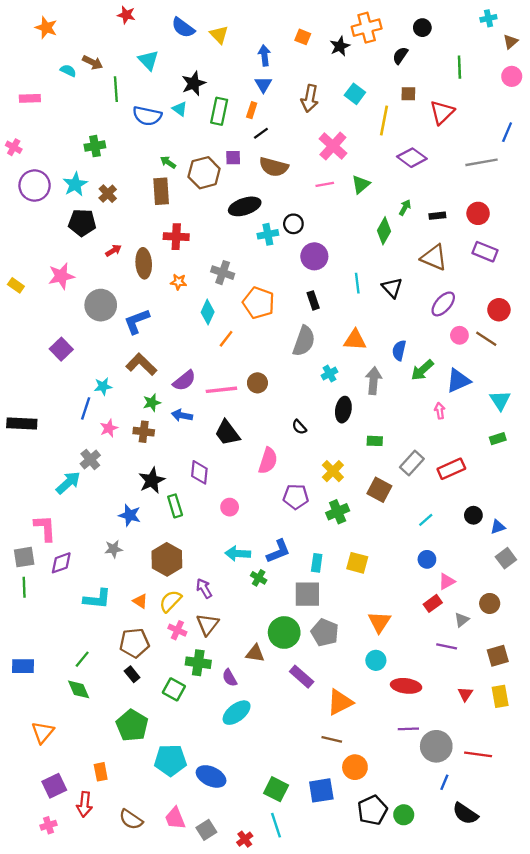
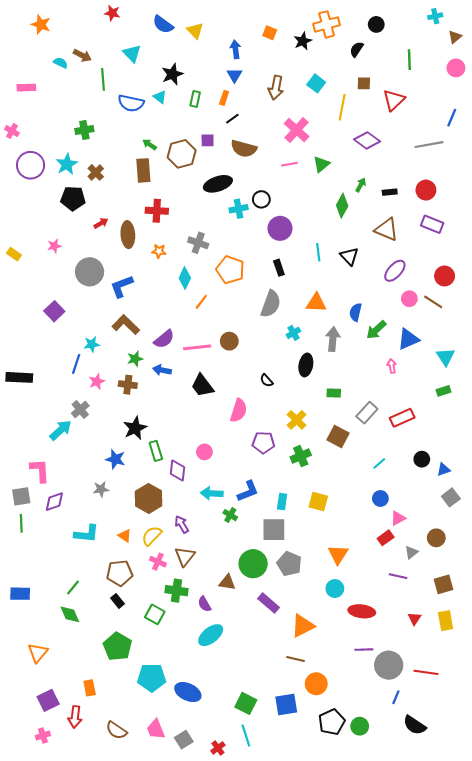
green rectangle: (219, 111) -> (195, 99), size x0.7
pink star: (61, 276) -> (54, 246), size x0.6
purple diamond: (199, 472) -> (178, 471), moved

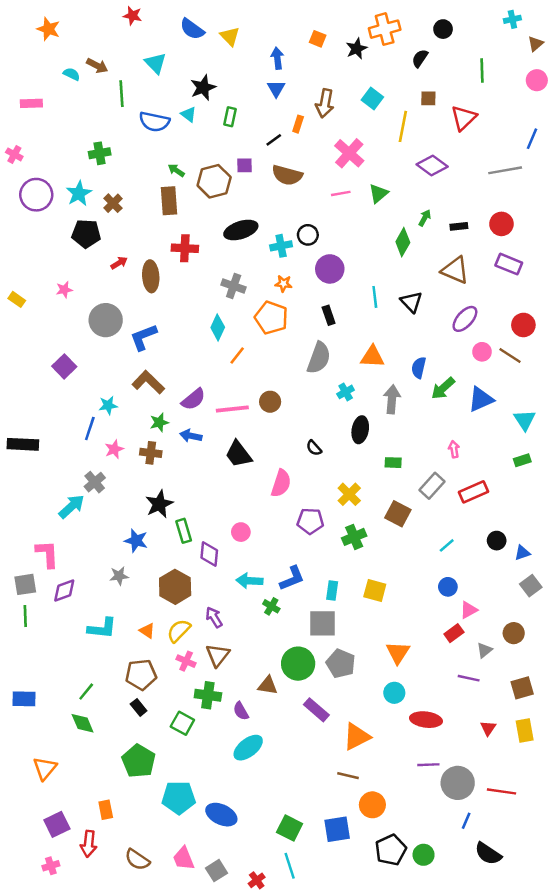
orange rectangle: (224, 98) -> (298, 124), moved
black ellipse: (218, 184) -> (241, 230), moved
orange star: (159, 251) -> (283, 284), moved
pink arrow: (392, 366) -> (454, 449), moved

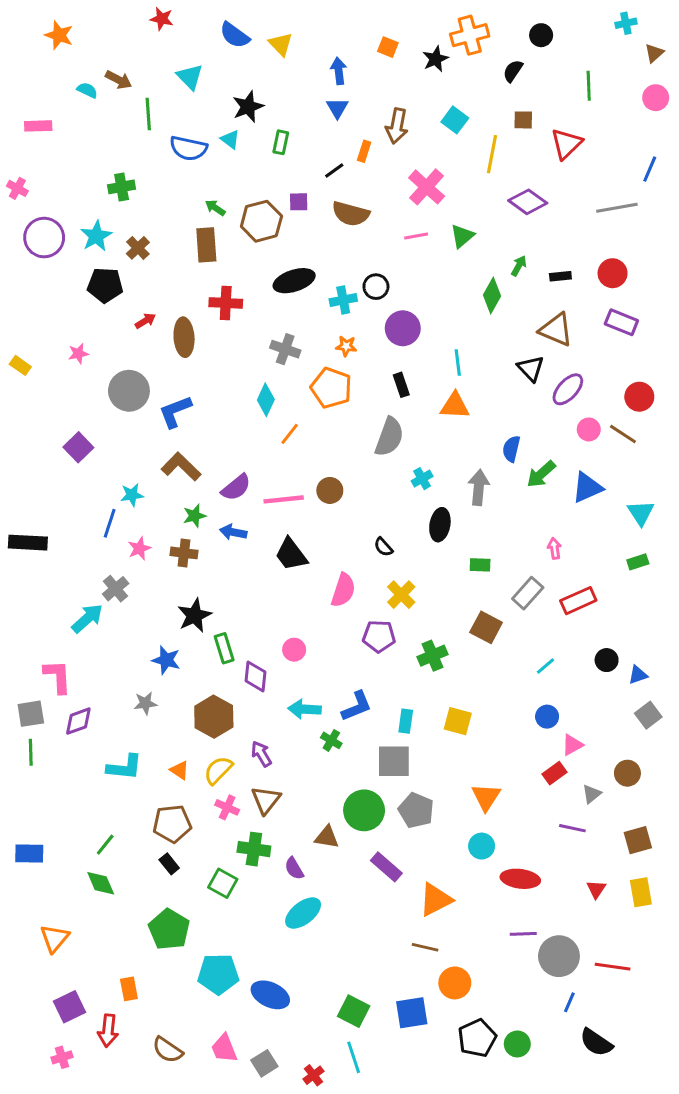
black triangle: (411, 302) -> (531, 368), moved
orange triangle: (372, 357) -> (455, 406), moved
yellow cross: (349, 494) -> (401, 595), moved

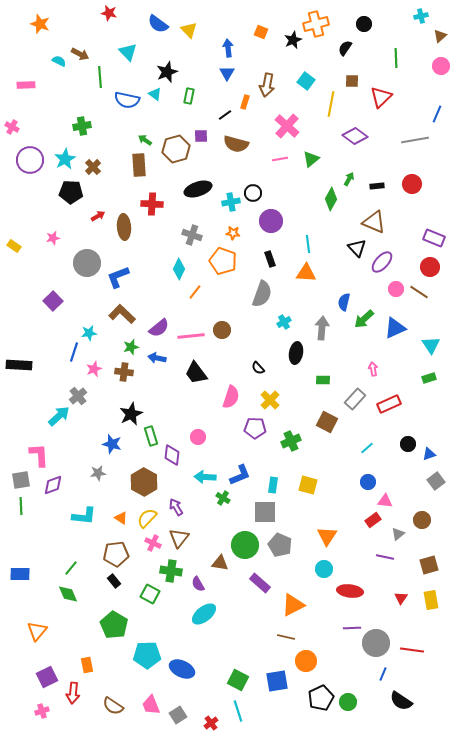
purple rectangle: (621, 322) -> (434, 238), moved
pink triangle: (572, 745) -> (385, 501), turned 35

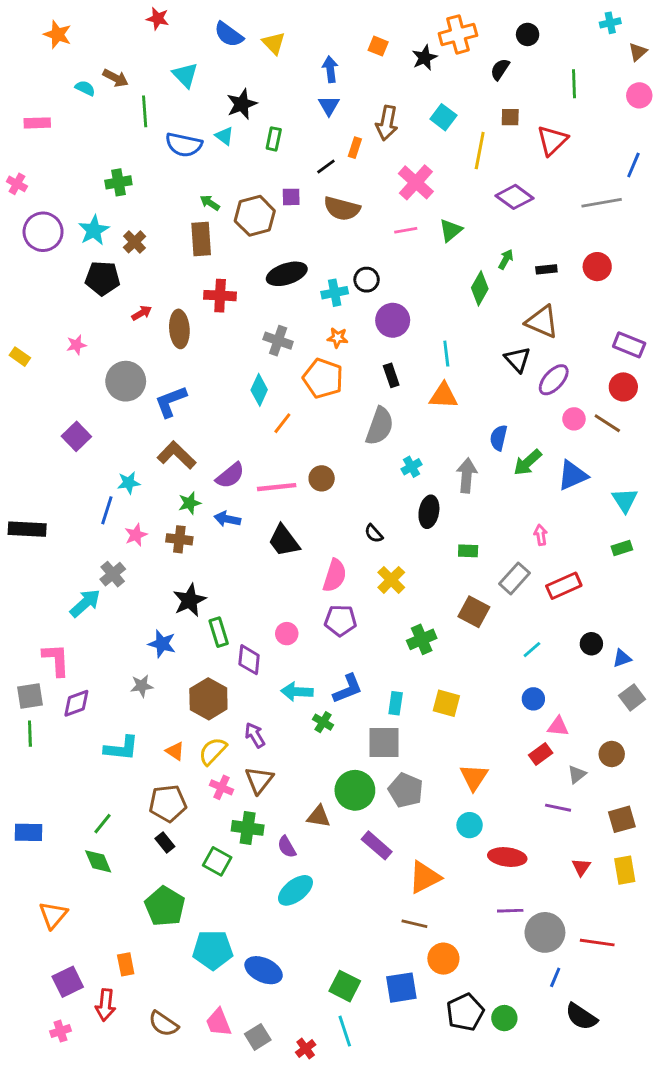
purple pentagon: (255, 428) -> (340, 621), moved

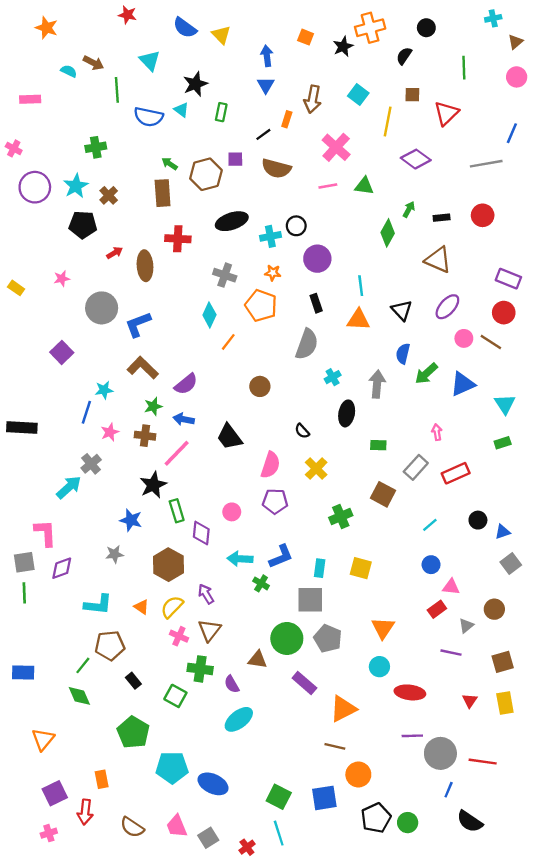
green triangle: (451, 230) -> (364, 186), turned 48
black triangle: (517, 359) -> (402, 310), moved
pink line: (277, 487) -> (177, 453), moved, turned -40
brown pentagon: (168, 803) -> (110, 646), moved

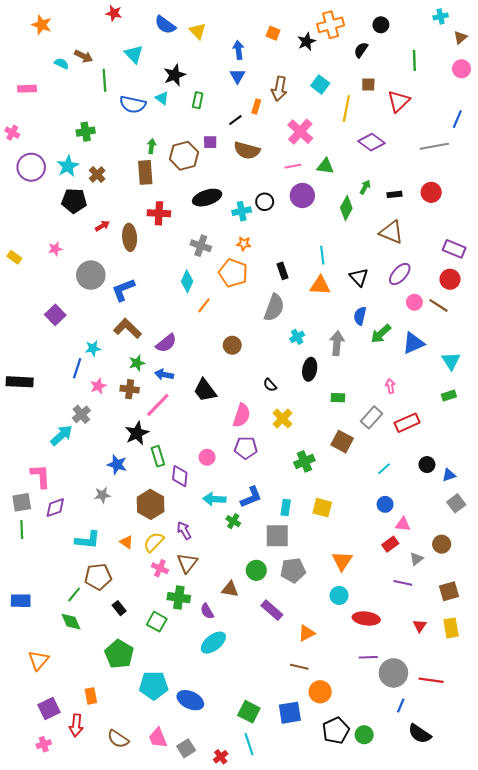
green arrow: (170, 164) -> (152, 146), turned 64
purple circle: (317, 259) -> (302, 195), moved
green circle: (287, 638) -> (256, 570), size x0.7
gray pentagon: (328, 638) -> (293, 570), turned -30
orange triangle: (343, 709) -> (307, 633), size x0.7

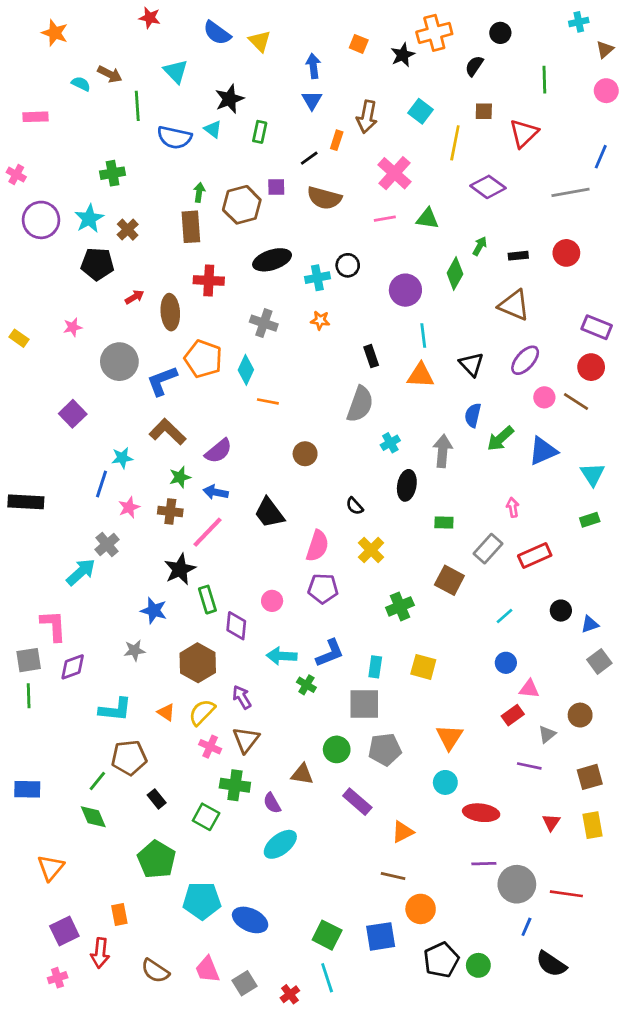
purple circle: (302, 195) -> (405, 290), moved
orange pentagon: (233, 273) -> (203, 359), moved
orange line: (204, 305) -> (268, 401), turned 63

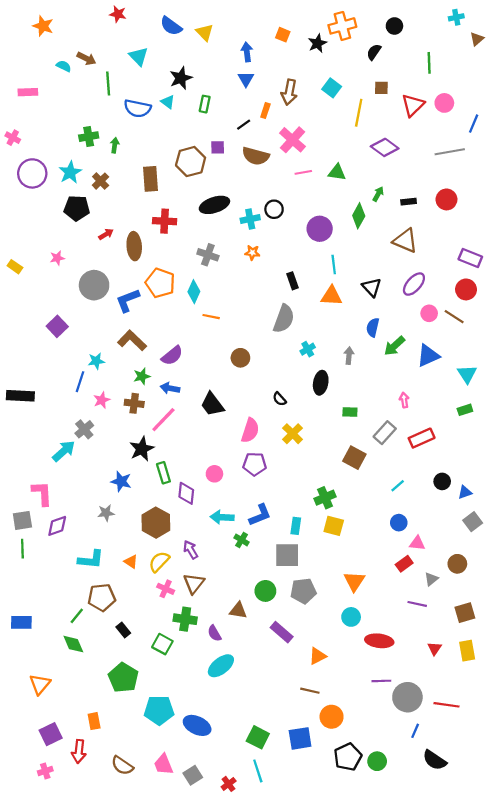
pink circle: (606, 91) -> (444, 103), moved
pink cross: (394, 173) -> (293, 140), moved
green arrow: (199, 192) -> (115, 145), moved
gray arrow: (443, 451) -> (349, 356), size x0.7
green cross: (400, 606) -> (325, 498), moved

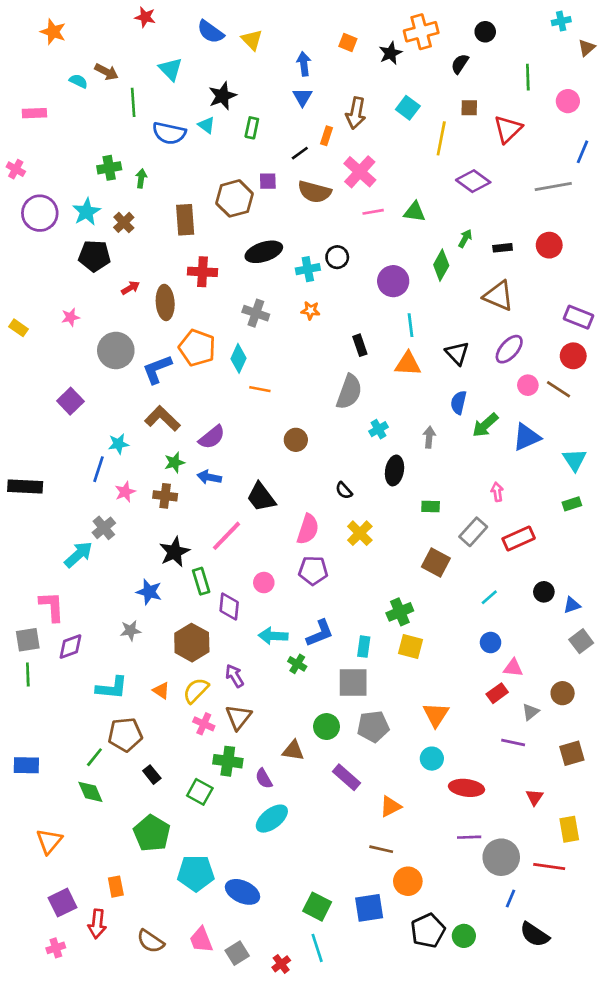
pink circle: (444, 103) -> (568, 101), moved
pink line: (163, 420) -> (226, 536), moved
yellow rectangle: (467, 651) -> (569, 829), moved

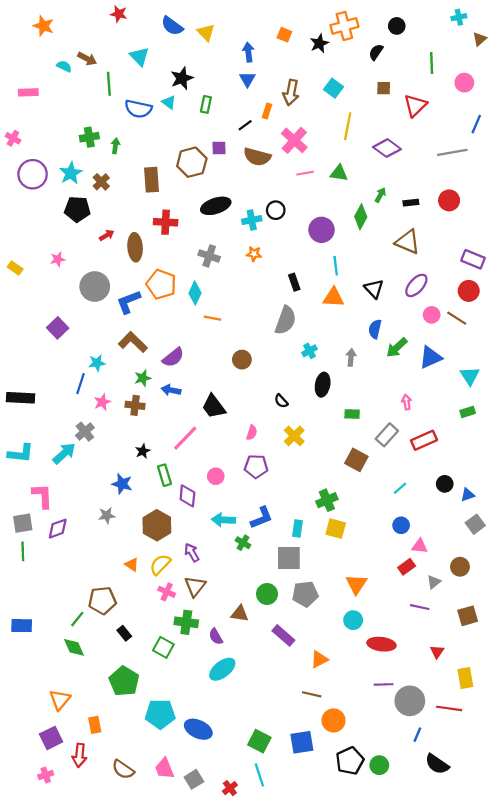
yellow line: (441, 138) -> (348, 126), moved
pink semicircle: (308, 529) -> (252, 433), size x0.6
black star: (174, 552) -> (143, 451), size x0.6
cyan L-shape: (112, 688) -> (21, 453), moved
orange triangle: (49, 841) -> (60, 700), moved

